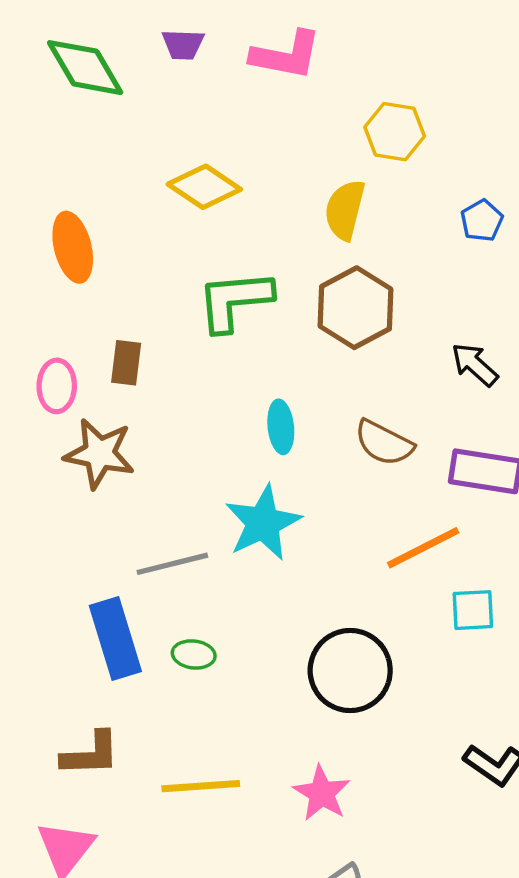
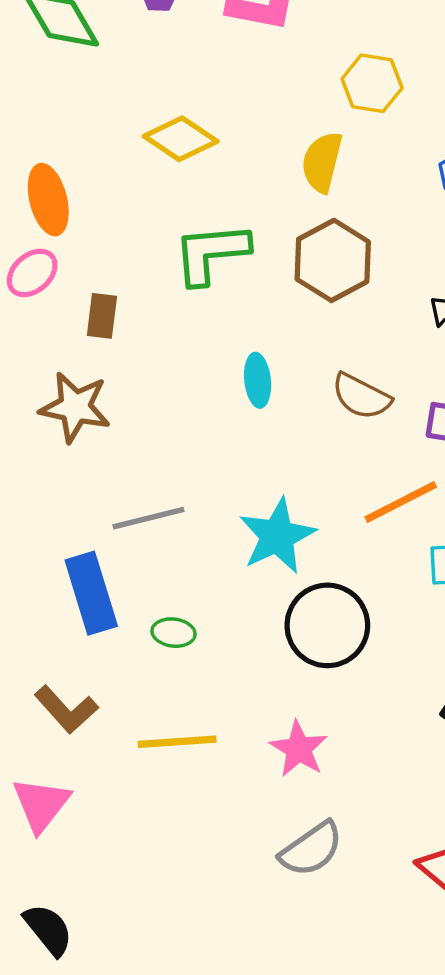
pink ellipse: (57, 386) -> (32, 273), moved, turned 48
cyan star: (263, 523) -> (277, 536), moved
green ellipse: (194, 654) -> (173, 633), moved
brown L-shape: (91, 754) -> (66, 710), turned 50

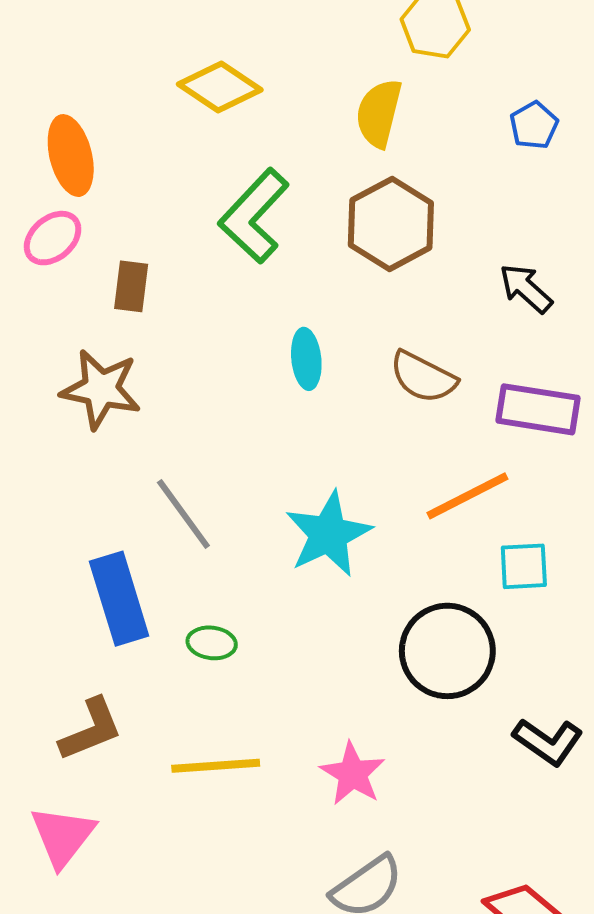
green L-shape: (211, 253) -> (254, 216), turned -42
gray line: (148, 518) -> (183, 514), turned 68
black circle: (327, 625) -> (447, 651), moved
brown L-shape: (66, 710) -> (91, 729), turned -70

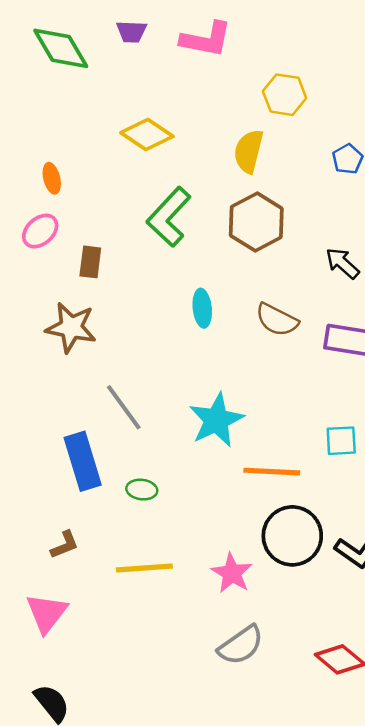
orange ellipse: (71, 156) -> (52, 178), size x0.6
orange line: (467, 496) -> (272, 472), moved, turned 30
black circle: (447, 651) -> (292, 536), moved
brown L-shape: (91, 729) -> (65, 545), size x0.7

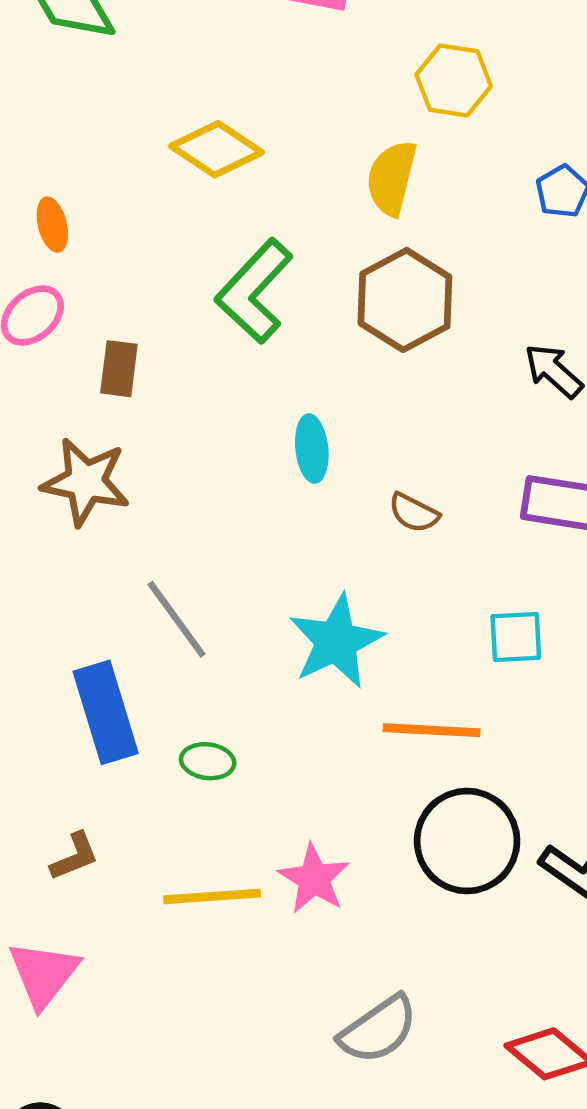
brown semicircle: (277, 320) -> (414, 513), moved, size x0.7
cyan square: (341, 441) -> (516, 637), moved
pink star: (232, 573) -> (314, 879), moved

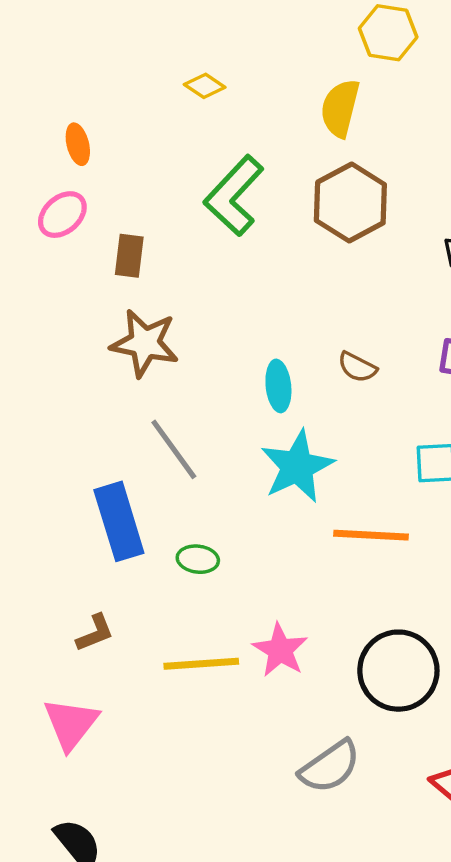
yellow diamond: (216, 149) -> (205, 86), size x0.6
cyan ellipse: (312, 449) -> (278, 386), moved
brown star: (86, 482) -> (145, 343), moved
black circle: (467, 841) -> (398, 671), moved

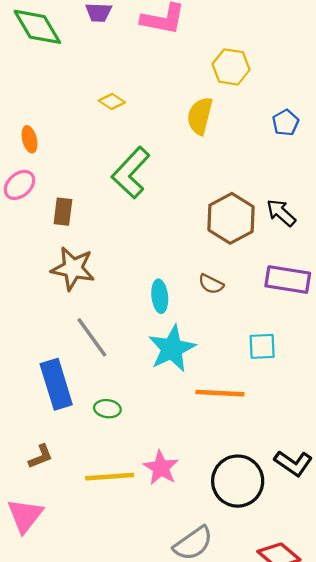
brown hexagon: (350, 203) -> (231, 218), moved

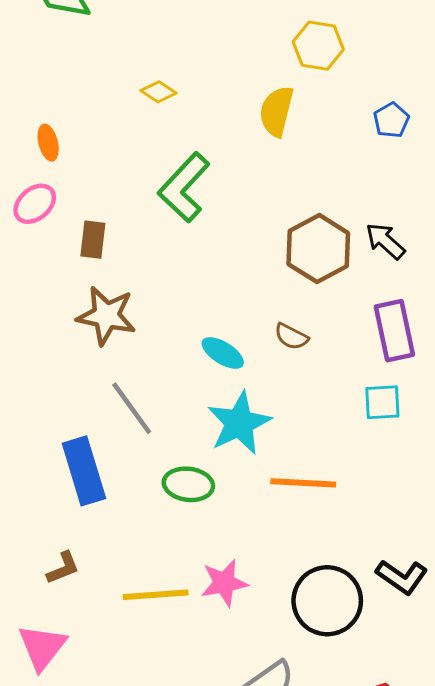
purple rectangle: (288, 280) -> (394, 331), turned 69
cyan ellipse: (160, 296) -> (223, 353), turned -52
cyan square: (262, 346) -> (382, 402), moved
green ellipse: (107, 409) -> (188, 484), moved, size x1.4
pink star: (161, 468) -> (224, 583), turned 30

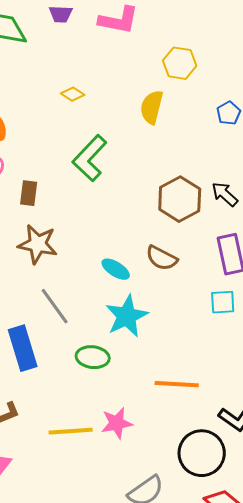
brown semicircle: (291, 337) -> (162, 258), size x1.4
orange line: (303, 483) -> (177, 384), moved
black circle: (327, 601) -> (202, 453), moved

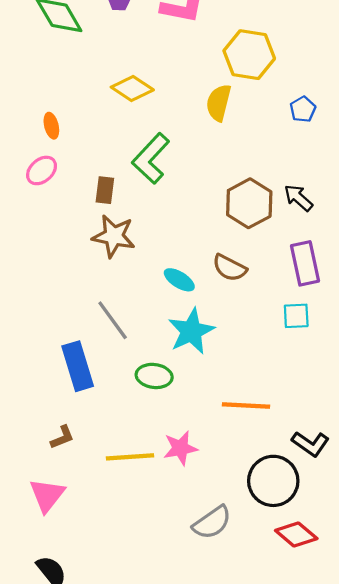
yellow hexagon: (180, 63) -> (249, 55), size x1.4
yellow diamond: (73, 94) -> (132, 89), size x1.6
brown rectangle: (29, 193) -> (105, 190), moved
brown star: (38, 244) -> (114, 236), moved

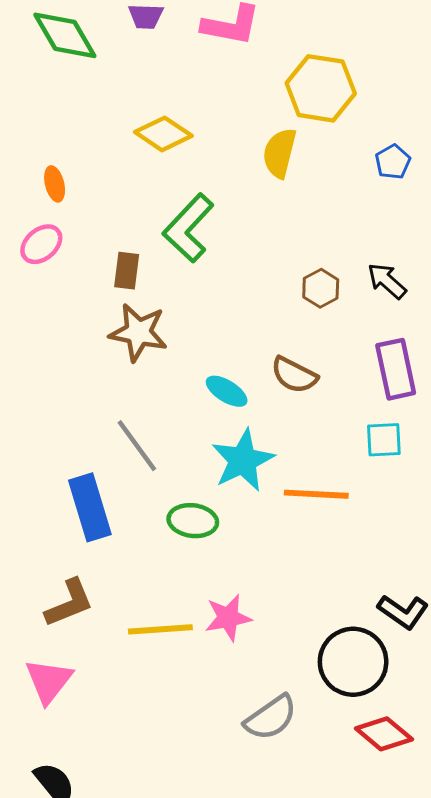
brown hexagon: (249, 203) -> (321, 288), size x0.6
orange line: (246, 406) -> (316, 494), moved
brown L-shape: (62, 437) -> (69, 603), size x1.5

